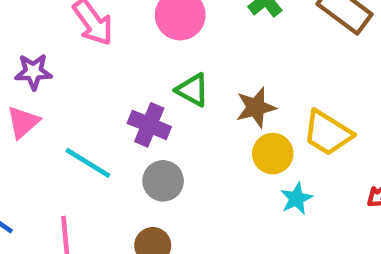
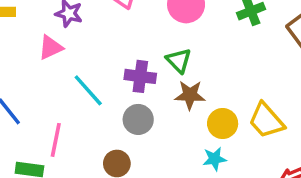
brown star: (256, 107) -> (190, 95), moved
purple cross: (149, 125) -> (140, 76), turned -32
cyan star: (296, 199) -> (215, 159), moved

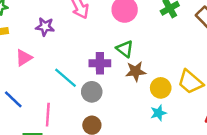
pink triangle: (50, 47) -> (24, 58), moved
gray circle: (138, 119) -> (92, 92), moved

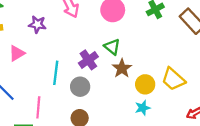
purple cross: (100, 63) -> (88, 60), turned -36
brown star: (136, 71) -> (122, 68), turned -30
cyan line: (65, 78) -> (56, 73), turned 55

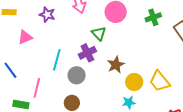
green triangle: (112, 47) -> (99, 33), moved

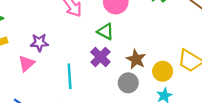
purple star: (47, 15) -> (39, 43), moved
gray circle: (77, 75) -> (128, 83), moved

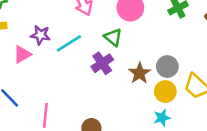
cyan line: (70, 76) -> (69, 43), moved, turned 50
gray circle: (128, 83) -> (167, 67), moved

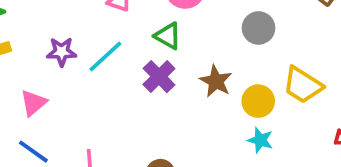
pink triangle: (22, 54) -> (34, 103), moved
gray circle: (167, 67) -> (259, 28), moved
cyan star: (162, 118) -> (260, 140), turned -30

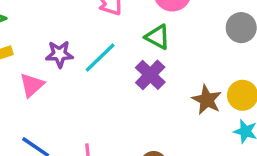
brown star: (216, 81) -> (207, 100), moved
pink triangle: (34, 103) -> (32, 85), moved

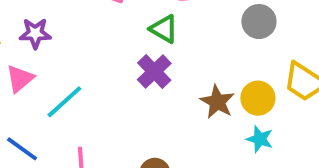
purple star: (59, 54) -> (35, 33), moved
cyan line: (100, 57) -> (64, 102), moved

